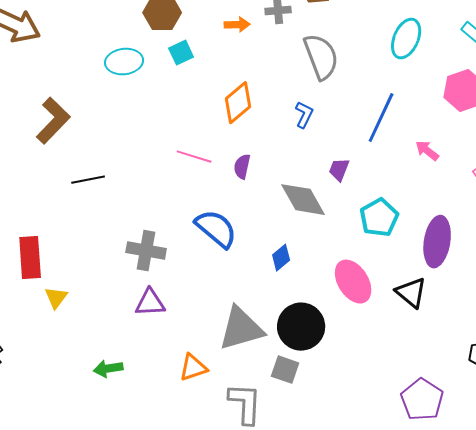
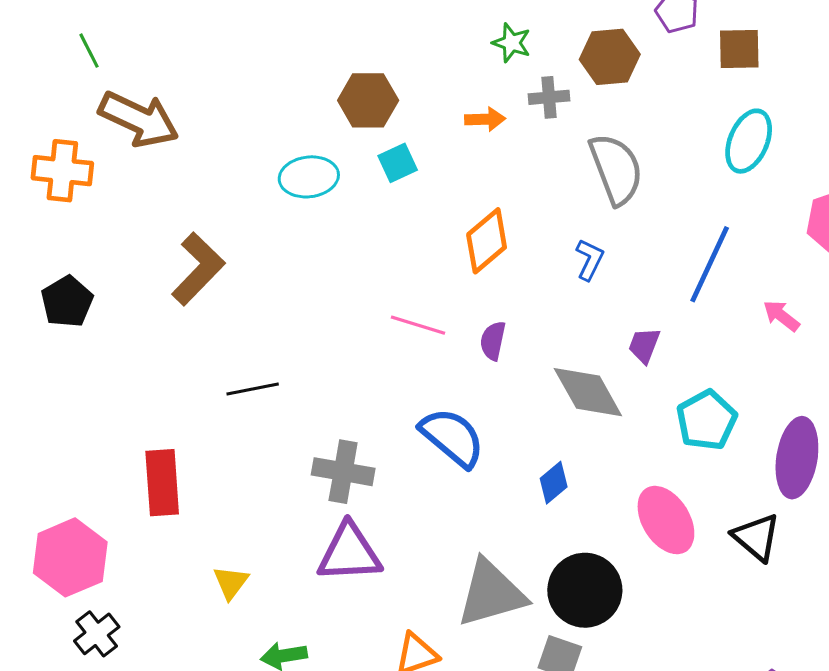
black line: (88, 180) -> (253, 389), moved
yellow triangle: (56, 298) -> (231, 582), moved
purple triangle: (150, 303) -> (349, 553), size x1.4

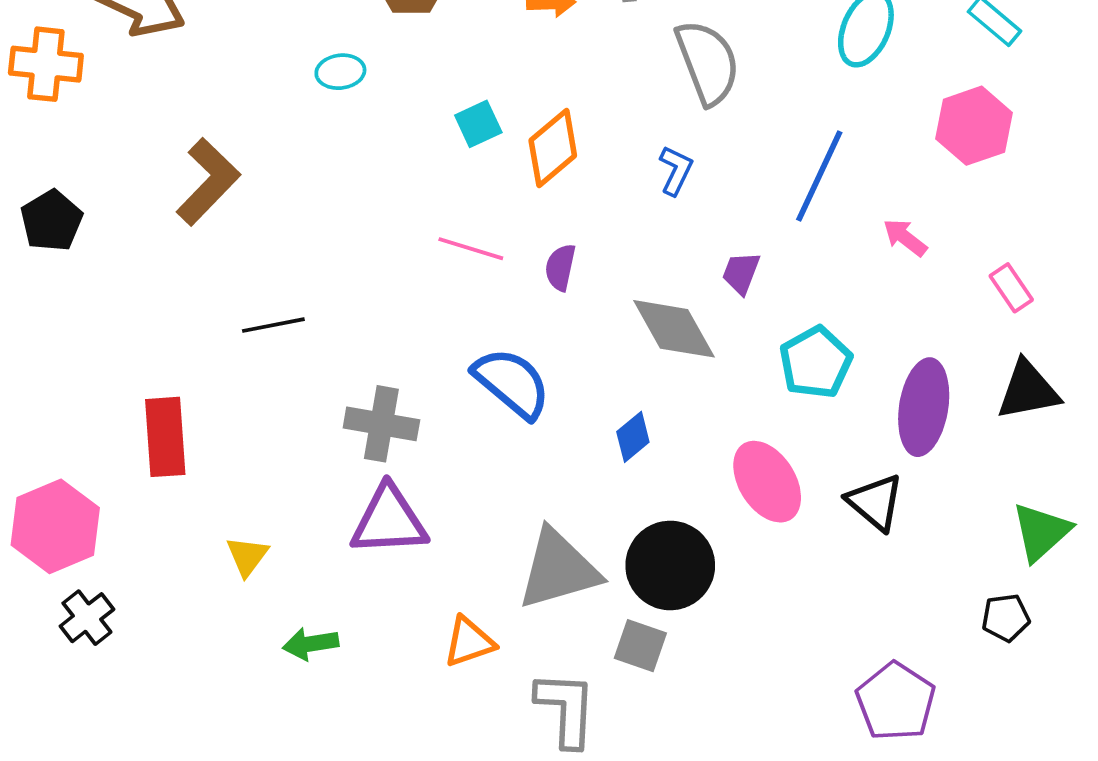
cyan square: (398, 163) -> (478, 124), moved
cyan ellipse: (309, 177) -> (340, 72), size x0.7

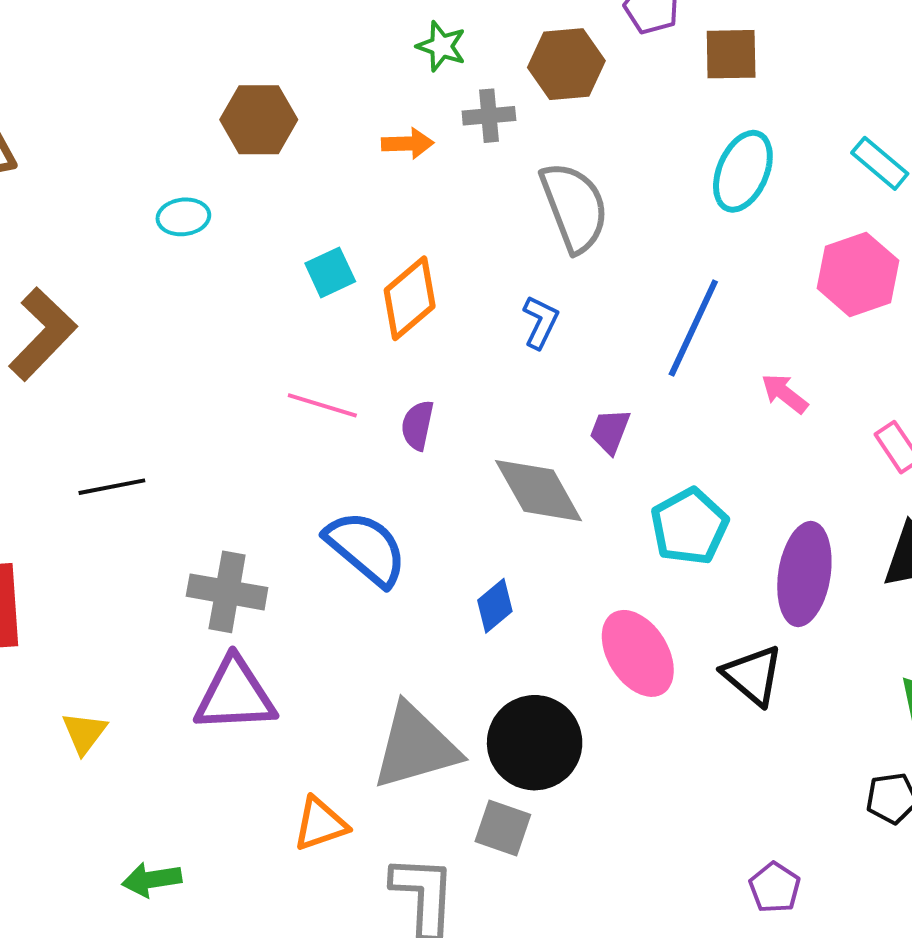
green arrow: (311, 644) -> (152, 880), moved
purple pentagon: (896, 702) -> (775, 888), size x0.6

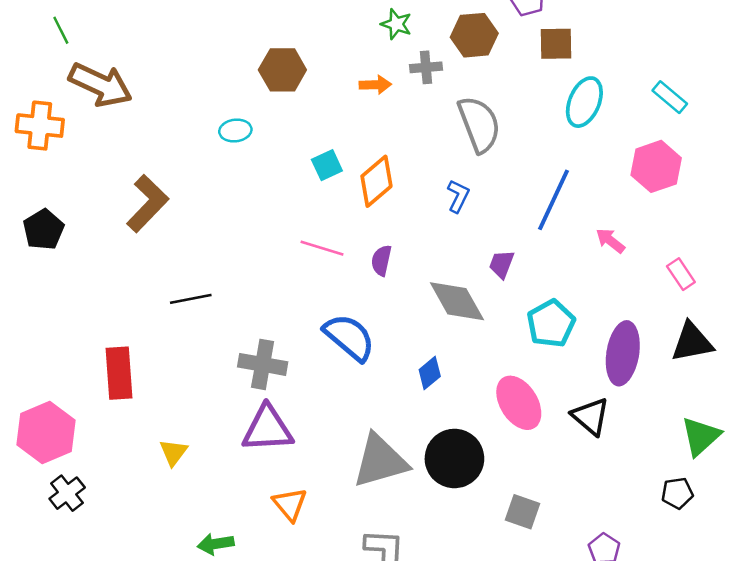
brown square: (731, 54) -> (556, 44), moved
orange triangle: (320, 824) -> (290, 504), moved, turned -51
gray square: (503, 828) -> (523, 512), moved

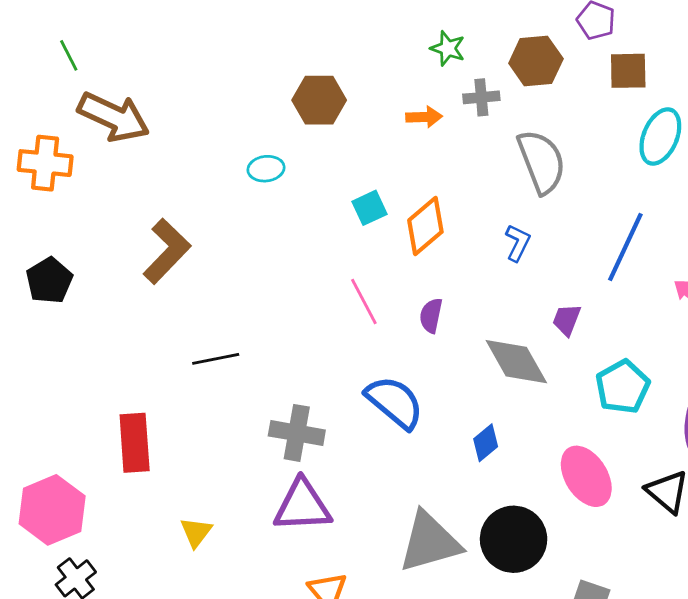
pink line: (322, 248) -> (364, 302), turned 45

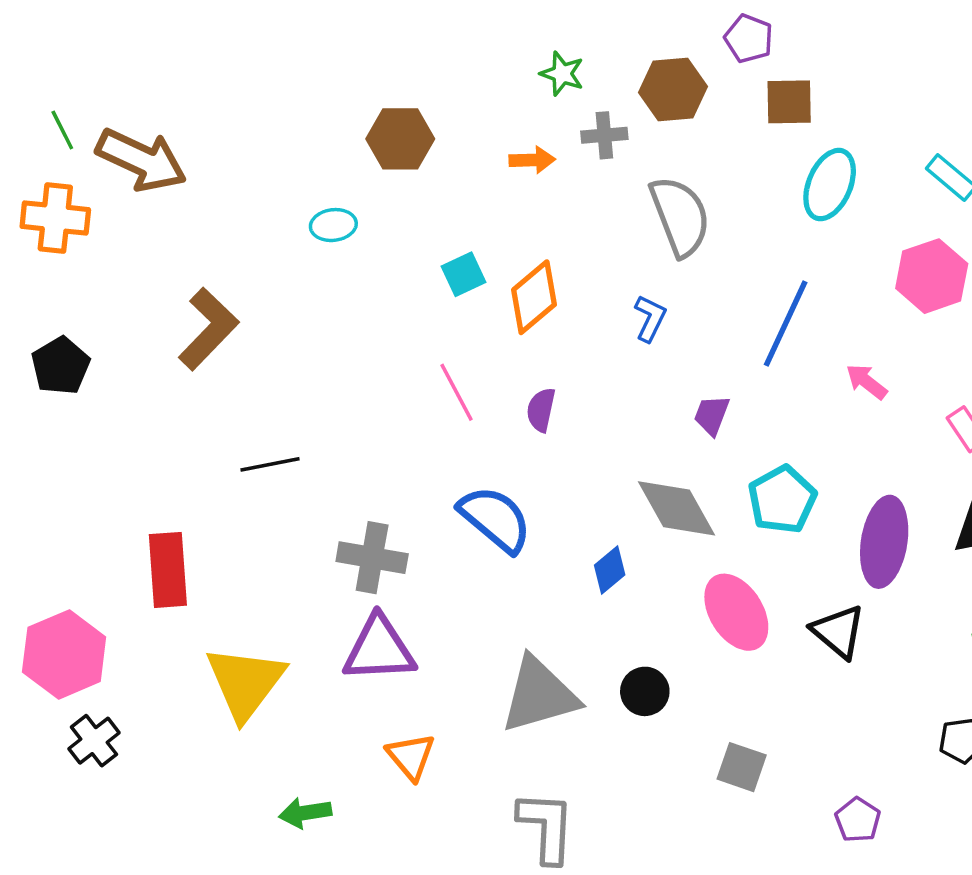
green line: (69, 55) -> (62, 130), moved
gray diamond: (516, 362) -> (676, 508), moved
yellow triangle: (196, 532) -> (245, 683), size x2.0
black circle: (514, 539) -> (645, 691), size x0.6

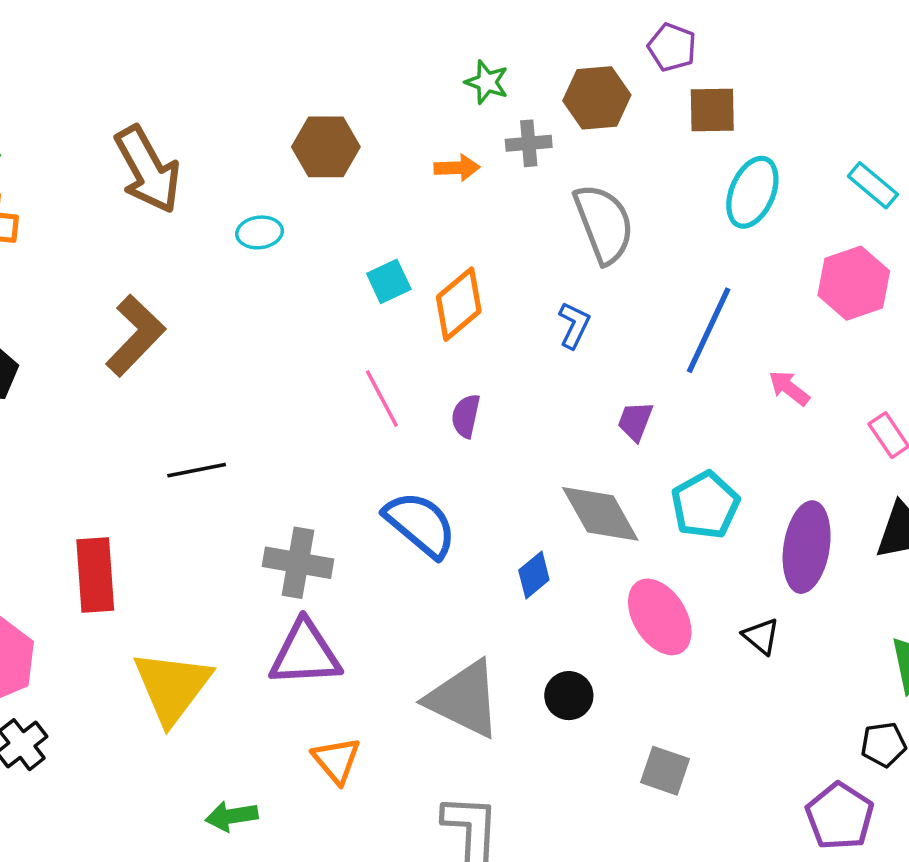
brown arrow: (142, 160) -> (148, 170), moved, turned 36
black triangle: (838, 632) -> (761, 636), size x0.7
gray triangle: (539, 695) -> (464, 699), turned 42
purple pentagon: (858, 820) -> (840, 816), moved, size x1.5

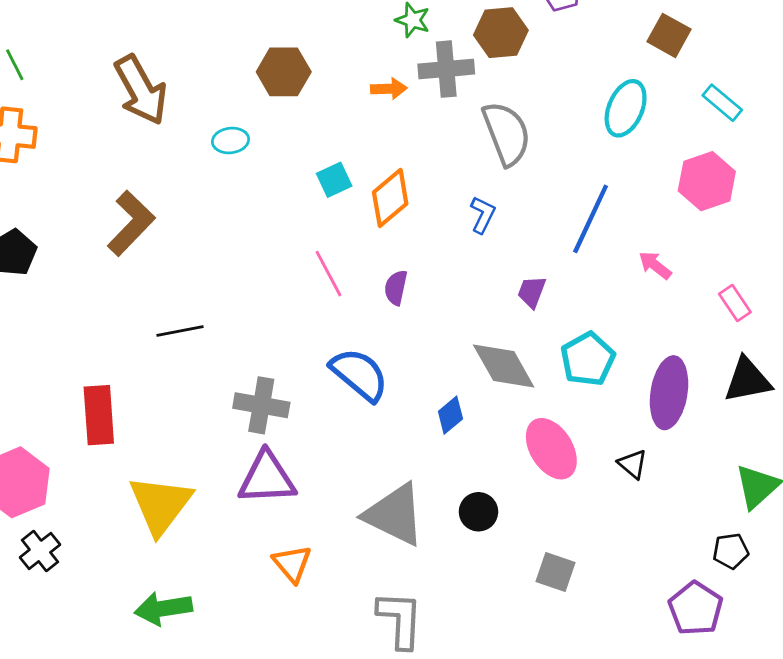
brown square: (712, 110) -> (669, 35), moved, turned 30
gray cross: (529, 143) -> (446, 69), size x1.5
green arrow: (232, 816) -> (163, 608), moved, size x1.4

